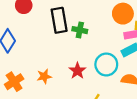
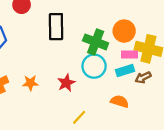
green cross: (80, 30) -> (96, 42), moved, size x1.5
cyan circle: (106, 64) -> (94, 66), moved

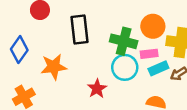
pink rectangle: (130, 55) -> (149, 54), moved
orange star: (30, 83) -> (54, 67), moved, size x1.5

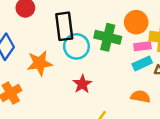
pink rectangle: (149, 54) -> (142, 46), moved
cyan circle: (125, 67) -> (76, 46), moved

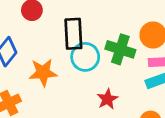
red star: (82, 84) -> (107, 99), moved

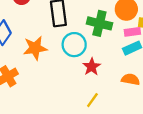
cyan circle: (85, 57) -> (74, 45), moved

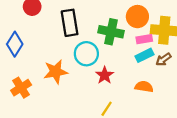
orange star: (35, 48) -> (56, 72), moved

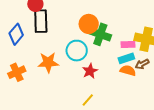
orange circle: (137, 17) -> (89, 24), moved
black rectangle: (70, 23) -> (41, 21), moved
orange semicircle: (144, 87) -> (128, 70), moved

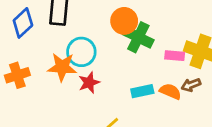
cyan circle: (77, 51) -> (81, 52), moved
cyan rectangle: (126, 58) -> (142, 91), moved
red star: (90, 71) -> (89, 83), moved

